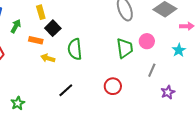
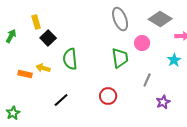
orange rectangle: (36, 40) -> (25, 74), moved
pink circle: (147, 41) -> (142, 43), moved

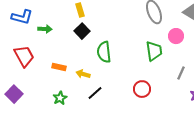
yellow rectangle: (36, 22) -> (80, 10), moved
green arrow: (11, 36) -> (45, 29), turned 64
yellow arrow: (43, 68) -> (83, 74), moved
green star: (13, 113) -> (60, 98), moved

